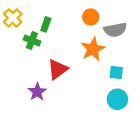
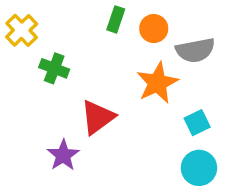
green rectangle: (46, 24) -> (116, 19), moved
cyan square: (116, 73) -> (197, 123), turned -32

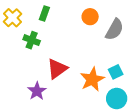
green rectangle: (116, 19) -> (44, 14), moved
gray semicircle: (195, 50) -> (114, 29), turned -50
orange star: (157, 83) -> (92, 79), moved

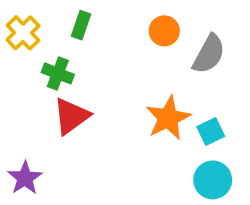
red triangle: (57, 69) -> (71, 116), moved
orange star: (92, 79) -> (168, 118), moved
purple star: (37, 91) -> (25, 178), moved

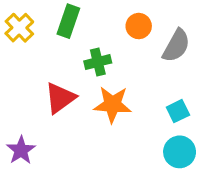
green rectangle: (81, 25) -> (68, 21), size x1.4
green cross: (58, 73) -> (98, 62), moved, turned -35
orange star: (168, 118) -> (113, 104), moved, turned 30

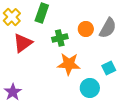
orange circle: (139, 26) -> (86, 29), moved
red triangle: (60, 98) -> (23, 43), moved
cyan circle: (180, 152) -> (90, 88), moved

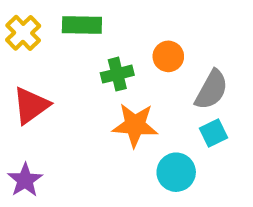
green rectangle: (42, 13) -> (82, 25), turned 72
gray semicircle: (108, 28) -> (211, 90), moved
red triangle: (23, 43) -> (31, 105), moved

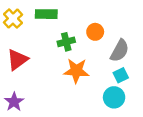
cyan circle: (176, 172) -> (114, 97), moved

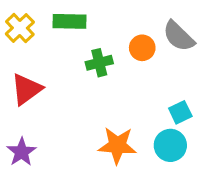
gray semicircle: (120, 51) -> (179, 36), moved, turned 105
orange star: (76, 71) -> (117, 145), moved

